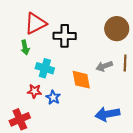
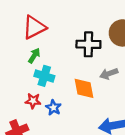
black cross: (65, 36) -> (88, 44), moved
green arrow: (25, 47) -> (34, 56), moved, turned -136

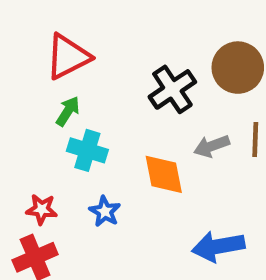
black cross: (88, 44) -> (172, 89), turned -35
red star: (33, 101) -> (42, 209), moved

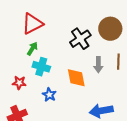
gray arrow: (212, 146) -> (98, 65), turned -70
red star: (42, 209) -> (19, 83), moved

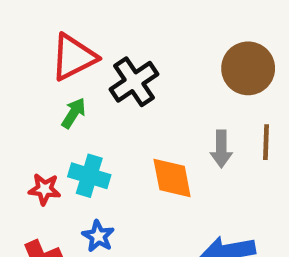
black cross: (80, 39) -> (134, 82), moved
cyan cross: (41, 67) -> (89, 176), moved
blue star: (49, 95) -> (98, 236), moved

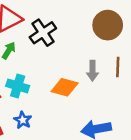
orange diamond: (172, 178) -> (65, 87), turned -64

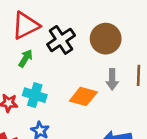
brown circle: (108, 25) -> (106, 39), moved

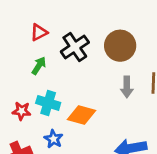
red triangle: (26, 26) -> (39, 32), size x0.6
orange diamond: (83, 96) -> (81, 115), moved

